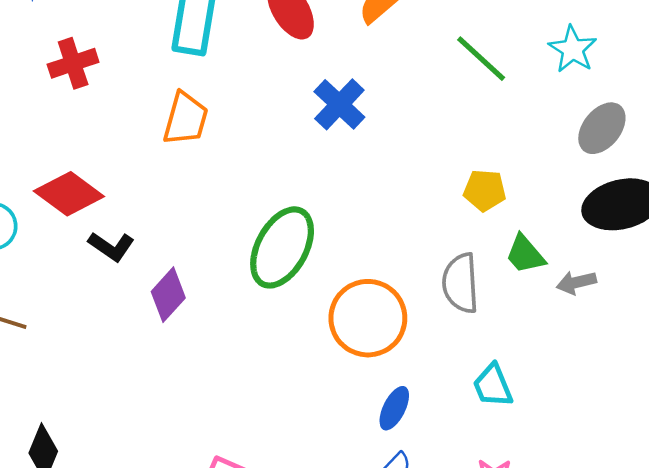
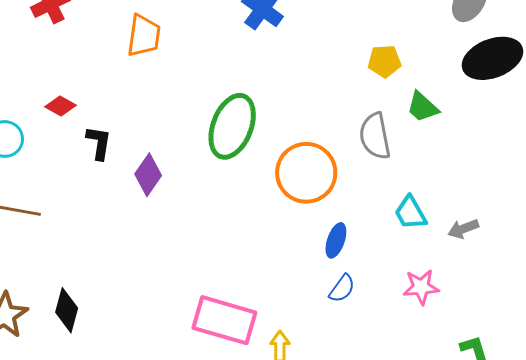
red diamond: (69, 194) -> (60, 106), size x0.6
black L-shape: (111, 246) -> (99, 143), turned -108
gray arrow: (576, 282) -> (463, 229), moved

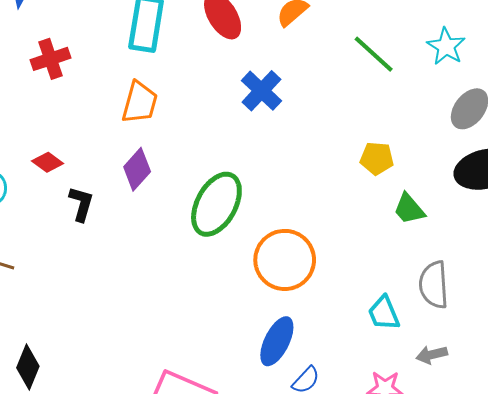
gray semicircle: (375, 136) -> (434, 285), moved
purple diamond: (148, 175) -> (137, 169), moved
gray arrow: (463, 229) -> (432, 355), moved
blue ellipse: (336, 240) -> (277, 341), moved, size x1.4

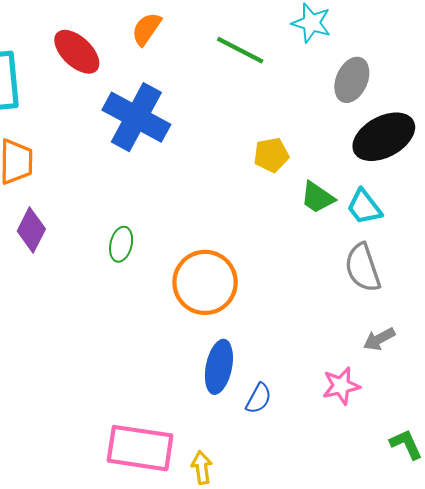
blue cross: (262, 91) -> (136, 117), size x1.5
green ellipse: (216, 204) -> (121, 244), size x0.5
cyan trapezoid: (384, 313) -> (364, 207), moved

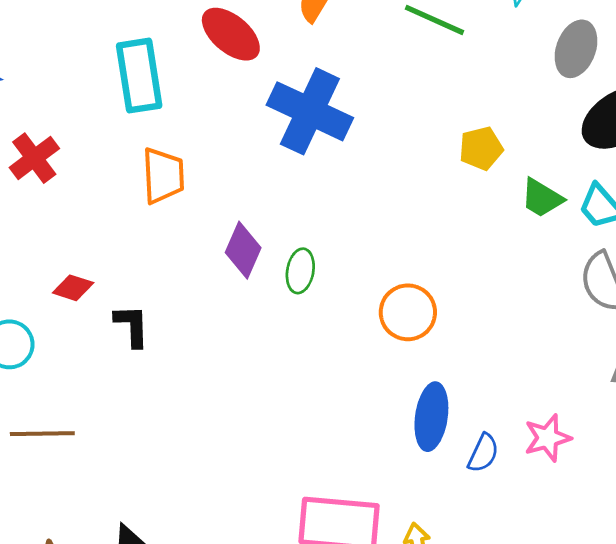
purple diamond: (31, 230) -> (243, 250), moved
orange circle: (205, 282) -> (408, 312), size x0.7
pink star: (341, 386) -> (548, 438), moved

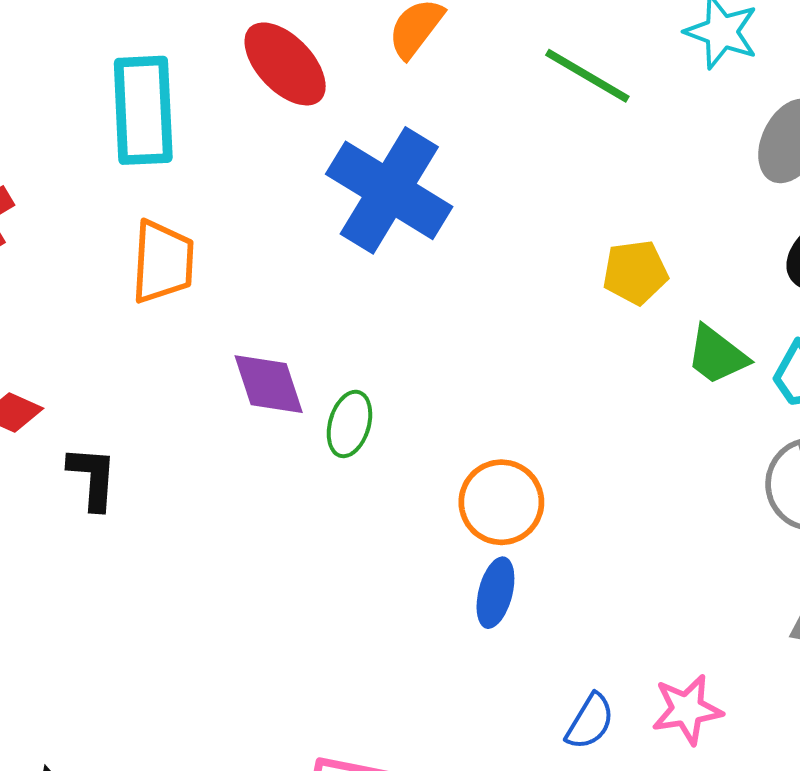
purple diamond: (243, 250) -> (269, 384), turned -48
blue ellipse: (431, 417) -> (495, 593), moved, size x0.7

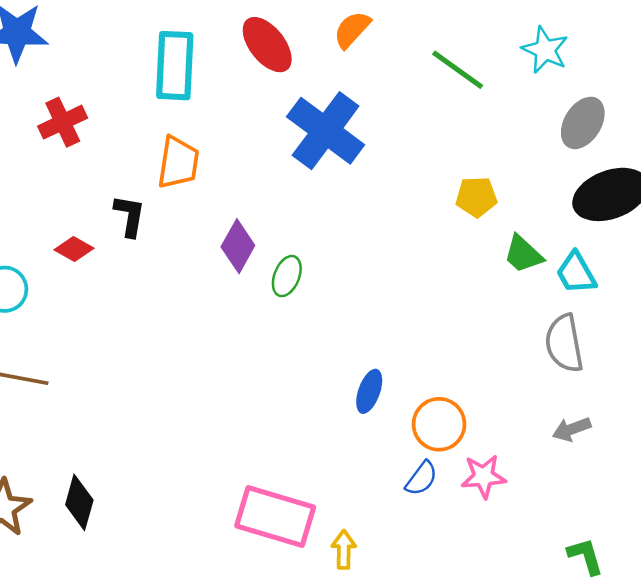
purple diamond: (269, 384) -> (238, 246), turned 42
black L-shape: (93, 478) -> (130, 216), moved
orange circle: (501, 502) -> (439, 424), moved

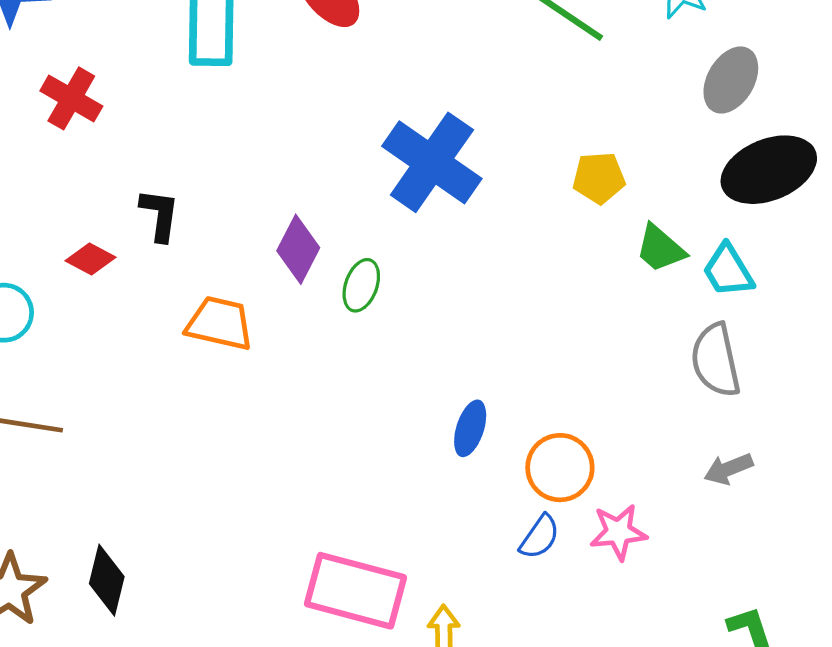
red cross: (63, 122) -> (71, 98), turned -33
blue cross: (326, 131) -> (432, 162), moved
orange trapezoid: (178, 163) -> (220, 323), moved, turned -84

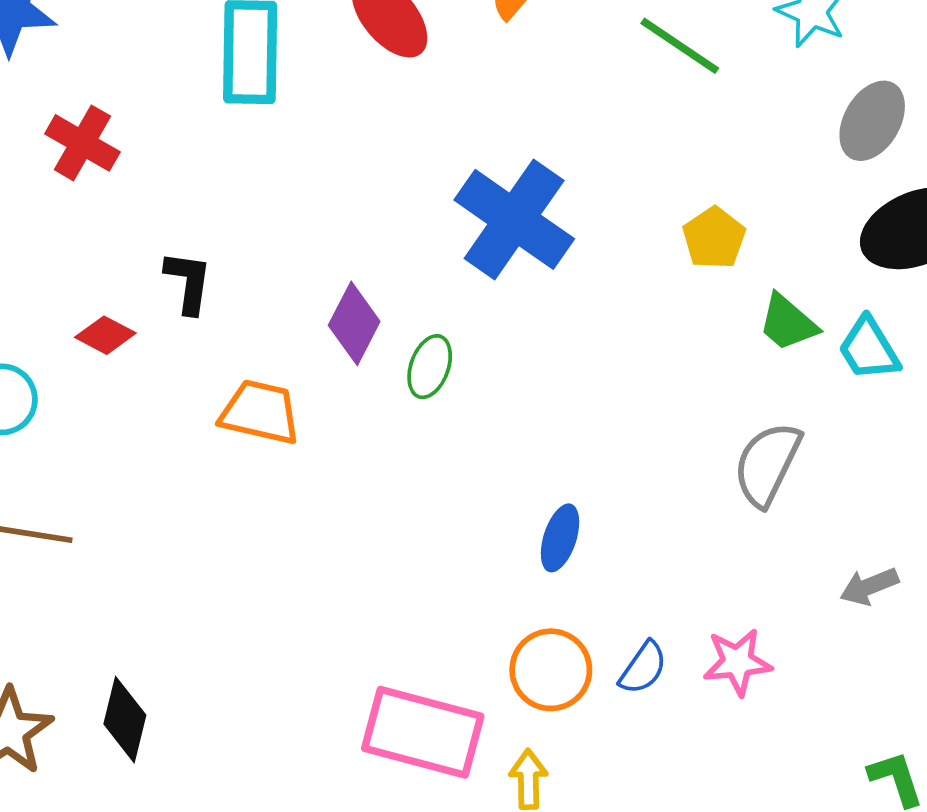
yellow pentagon: (599, 178) -> (714, 238), turned -30
gray semicircle: (716, 360) -> (767, 464), moved, turned 38
orange circle: (560, 468) -> (551, 670), moved

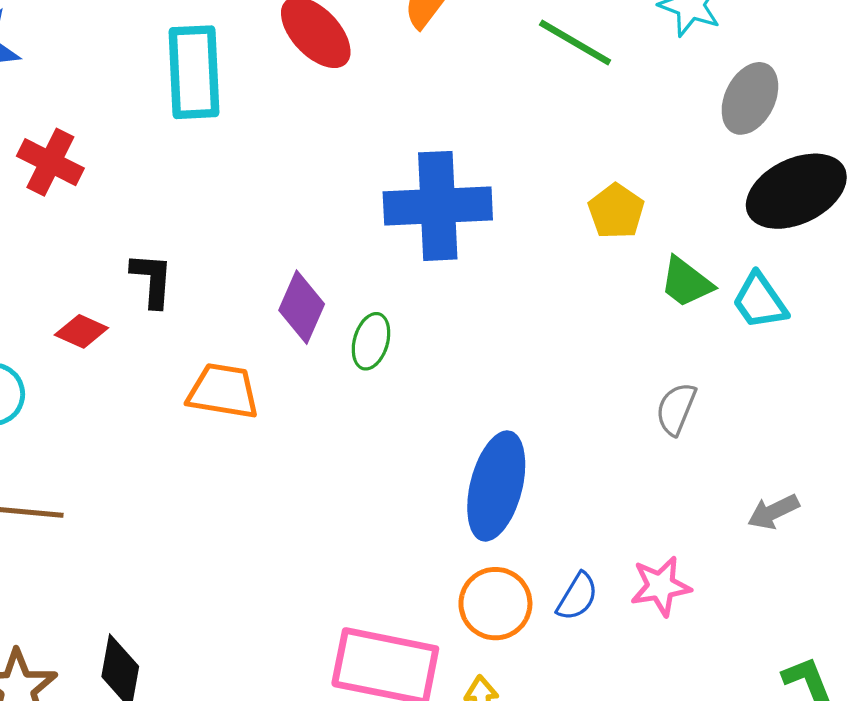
blue cross: (514, 219) -> (438, 206), turned -34
gray semicircle: (767, 464) -> (676, 409), size x0.7
blue ellipse: (560, 538) -> (496, 486), size x1.8

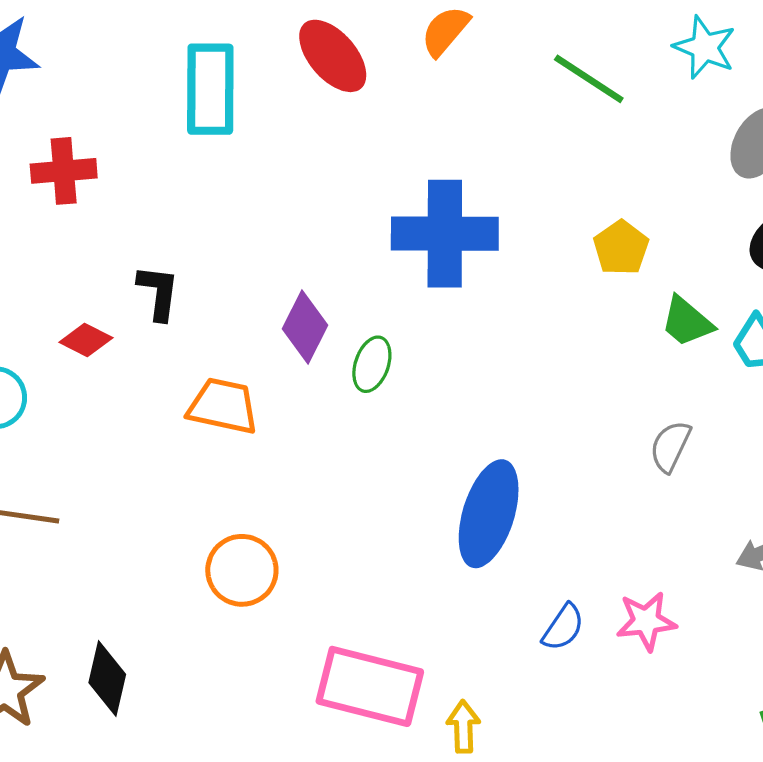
red cross: (50, 162) -> (64, 171), turned -34
orange circle: (495, 604) -> (242, 570), moved

